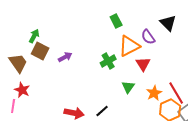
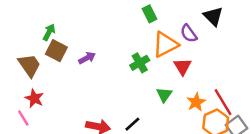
pink line: (13, 106) -> (23, 118), turned -40

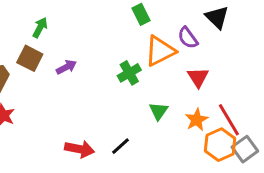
green arrow: (49, 32) -> (40, 28), moved
red triangle: (183, 67) -> (198, 77), moved

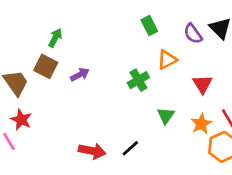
purple semicircle: (188, 38) -> (193, 34), moved
orange triangle: (160, 51) -> (167, 60), size x0.7

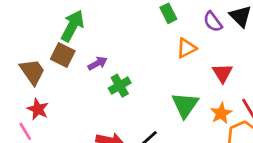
green arrow: (55, 38) -> (73, 26), size x1.6
green cross: (138, 80) -> (120, 86), moved
green triangle: (166, 116) -> (185, 105), size x1.5

